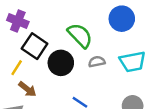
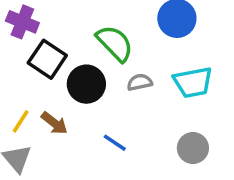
yellow line: (17, 68) -> (21, 121), moved
brown arrow: (27, 89) -> (54, 123), moved

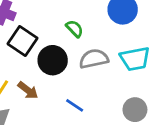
green semicircle: (115, 43) -> (75, 29), size x0.6
gray semicircle: (140, 82) -> (94, 59), size x1.5

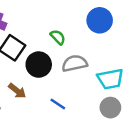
cyan trapezoid: (135, 59) -> (110, 79), moved

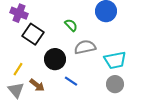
black circle: (39, 65) -> (55, 59), moved
brown arrow: (17, 91) -> (37, 85), moved

